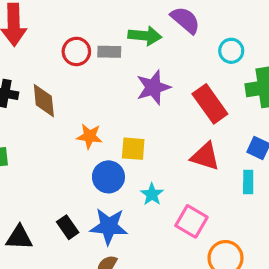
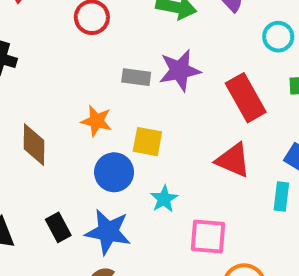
gray rectangle: (109, 52) -> (136, 77), moved
brown diamond: (44, 101) -> (34, 145), moved
pink square: (191, 221) -> (208, 237), turned -32

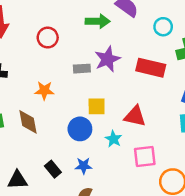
red rectangle: (246, 98) -> (151, 68), turned -36
orange star: (97, 121) -> (44, 91), moved
red triangle: (233, 160) -> (135, 116), moved
blue star: (108, 232) -> (84, 166), size x0.6

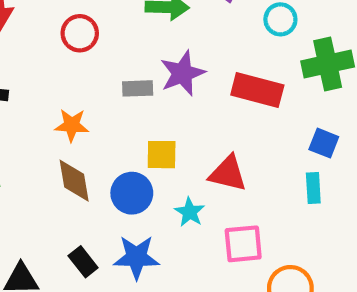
brown diamond: (28, 122) -> (74, 181), moved
blue star: (84, 166) -> (136, 257), size x1.5

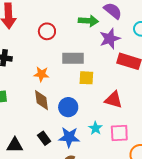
purple star: (182, 73) -> (110, 39), moved
gray rectangle: (138, 88) -> (73, 58), size x1.5
yellow square: (162, 155) -> (86, 78), moved
cyan star: (190, 212) -> (95, 128), moved

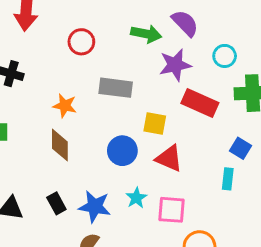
yellow square: (86, 78) -> (155, 123), moved
blue circle: (68, 107) -> (122, 151), moved

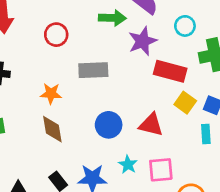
yellow square: (155, 123) -> (185, 103), moved, turned 35

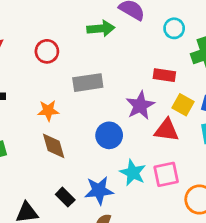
purple star: (143, 41) -> (140, 105), moved
red rectangle: (170, 71) -> (164, 75), size x0.7
red triangle: (151, 125) -> (167, 130), moved
cyan star: (128, 164) -> (133, 173), size x1.4

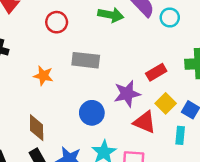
cyan circle: (174, 28) -> (170, 17), moved
red rectangle: (164, 75) -> (156, 72), turned -54
brown diamond: (54, 146) -> (37, 128), moved

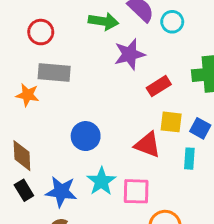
gray rectangle: (86, 60) -> (54, 72), moved
purple star: (127, 94) -> (130, 54), moved
yellow square: (166, 103) -> (171, 122), turned -36

